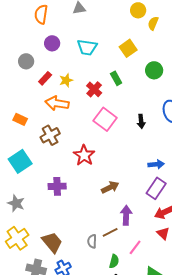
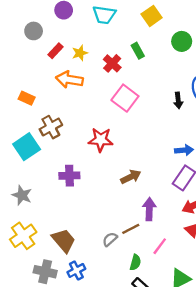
black arrow: (141, 121) -> (178, 100), moved
brown cross: (50, 135) -> (51, 127), moved
red star: (84, 155) -> (101, 140), turned -30
gray semicircle: (92, 241) -> (110, 239), turned 48

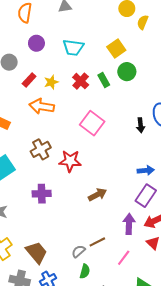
green circle: (182, 41) -> (127, 72), moved
red cross: (112, 63) -> (81, 81), moved
brown cross: (51, 127) -> (41, 149), moved
purple arrow: (149, 209) -> (129, 224), moved
green semicircle: (135, 262) -> (85, 271), moved

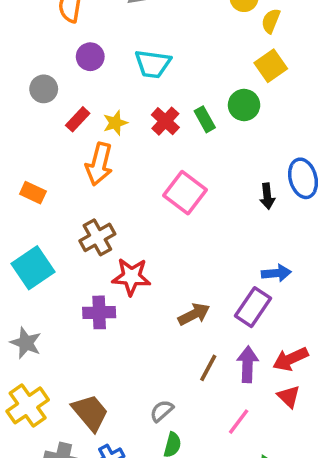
yellow square: (116, 48) -> (271, 66), moved
orange arrow: (42, 106) -> (99, 164), turned -85
red star: (70, 161) -> (131, 277), moved
purple rectangle: (146, 196) -> (253, 307), moved
brown line: (97, 242) -> (208, 368), moved, turned -35

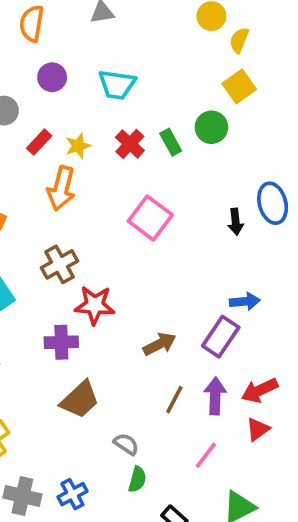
red triangle: (289, 397) -> (258, 429), turned 40
gray semicircle: (162, 411) -> (126, 444), turned 75
brown trapezoid: (90, 413) -> (80, 400), moved, turned 87

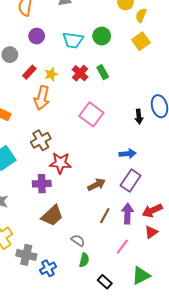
green circle: (211, 127) -> (102, 36), moved
blue arrow: (245, 301) -> (127, 154), moved
gray cross: (22, 496) -> (26, 255), moved

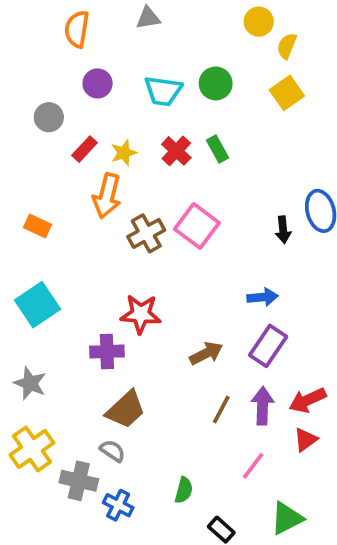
brown cross: (41, 140) -> (146, 233), moved
gray semicircle: (78, 240) -> (113, 451), moved
blue cross: (48, 268) -> (118, 505), turned -35

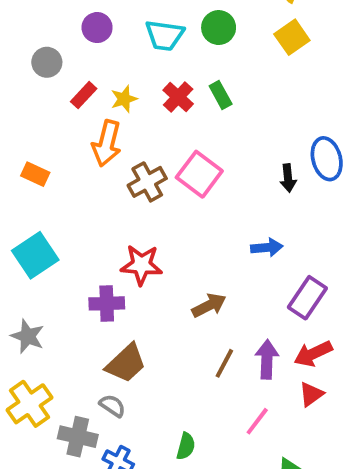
purple rectangle: (268, 346) -> (307, 298), moved

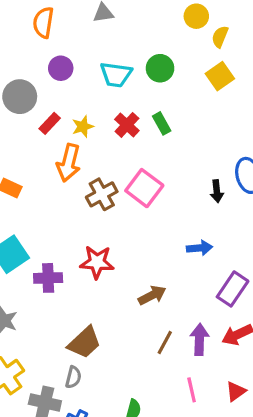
gray circle: (47, 62) -> (20, 97), size x1.4
purple cross: (107, 303) -> (48, 278), moved
red triangle: (311, 394) -> (236, 391), moved
gray semicircle: (112, 406) -> (73, 377), turned 70
pink line: (257, 421) -> (192, 390), turned -50

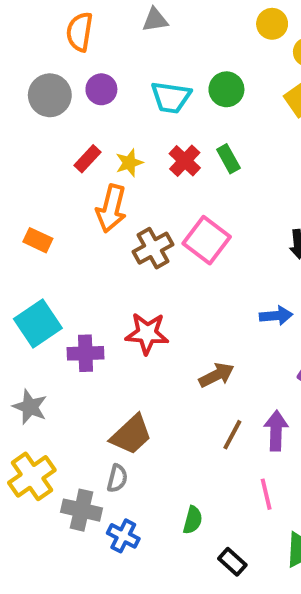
gray circle: (20, 97) -> (50, 95), moved

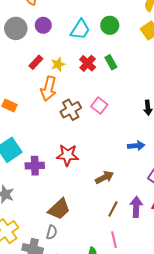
cyan trapezoid: (171, 97) -> (80, 29), turned -65
pink square: (207, 240) -> (99, 106), size x0.7
pink line: (266, 494) -> (114, 240), moved

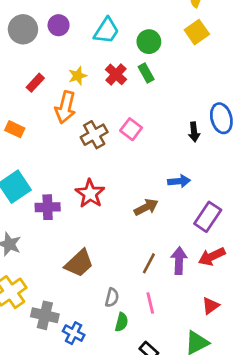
green circle: (110, 25) -> (149, 42), moved
red rectangle: (36, 62) -> (35, 83), moved
red star: (68, 155) -> (90, 194), turned 30
brown arrow: (104, 177) -> (146, 207), moved
gray semicircle: (52, 232) -> (112, 298), moved

